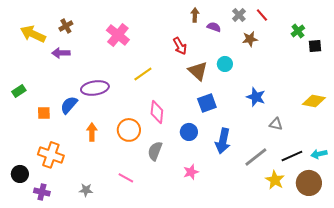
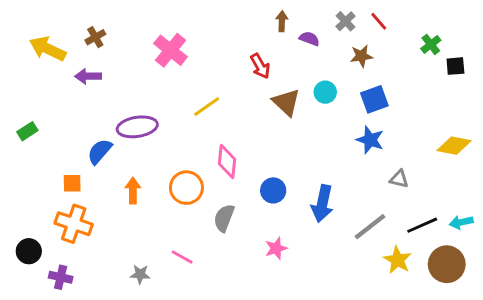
blue square: (207, 103) -> (374, 99), moved
orange square: (44, 113) -> (72, 183), moved
gray star: (86, 190) -> (140, 274), moved

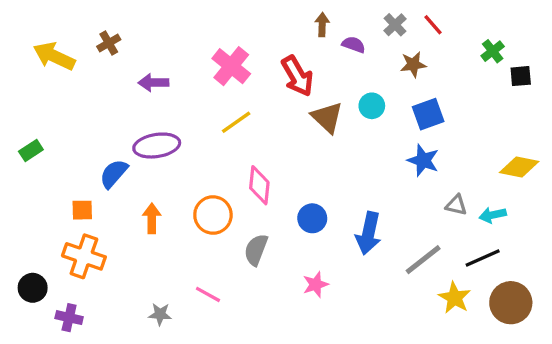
pink cross: (171, 50) -> (231, 66), moved
red arrow: (260, 66) -> (297, 76), size x1.4
purple arrow: (88, 76) -> (153, 83), moved
cyan arrow: (461, 222) -> (493, 215), moved

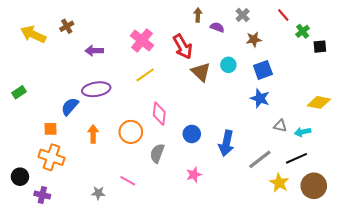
red line: (433, 25) -> (283, 15), moved

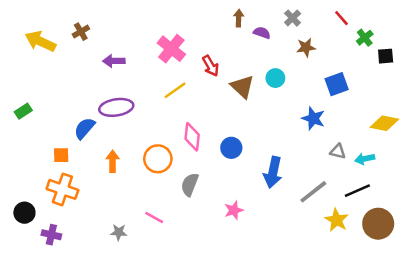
red arrow: (183, 47) -> (211, 66), moved, size x0.7
blue square: (263, 70) -> (337, 84), moved
blue circle: (192, 134) -> (231, 148), moved

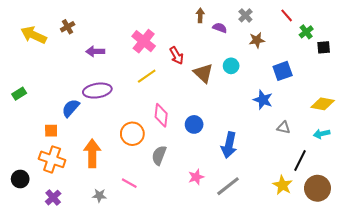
cyan arrow: (365, 159) -> (322, 134), moved
orange arrow: (113, 161) -> (92, 153), moved, size x1.5
black line: (357, 191) -> (300, 160), turned -40
gray line: (313, 192) -> (228, 186), moved
purple cross: (51, 235) -> (53, 198), moved, turned 35

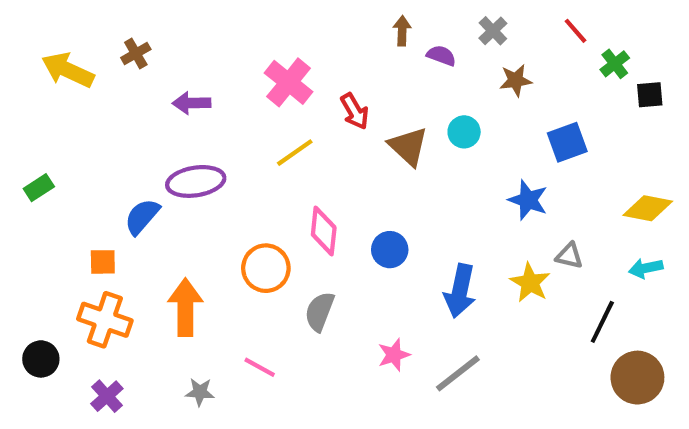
yellow star: (283, 185) -> (530, 283), moved

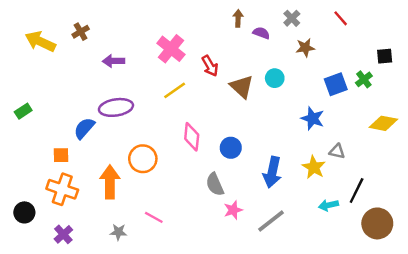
green cross: (615, 64) -> (364, 79), moved
orange circle: (266, 268) -> (143, 159), moved
cyan arrow: (646, 268) -> (328, 205), moved
gray semicircle: (320, 311) -> (215, 184), moved, turned -45

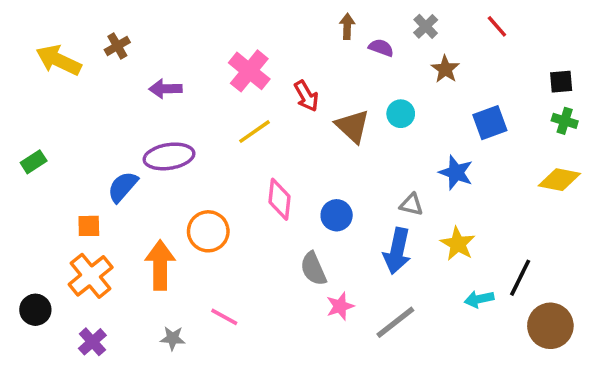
brown star: (305, 48) -> (445, 69), turned -30
green cross: (364, 79) -> (565, 121), moved, turned -35
gray triangle: (337, 151) -> (411, 205), moved
orange cross: (62, 189) -> (91, 276), turned 32

